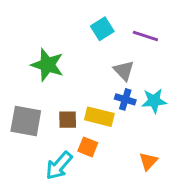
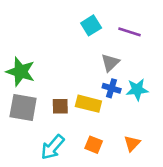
green star: (47, 65) -> (21, 72), moved
gray triangle: (124, 71) -> (110, 63), turned 30
orange square: (88, 147) -> (94, 145), moved

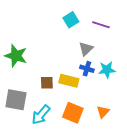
gray square: (23, 108) -> (16, 100), moved
orange square: (94, 145) -> (73, 113), size x1.5

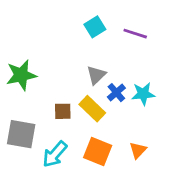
gray triangle: (86, 49) -> (96, 75), moved
green star: (16, 56) -> (21, 75), turned -30
blue cross: (87, 69) -> (116, 93), turned 32
yellow rectangle: (69, 81) -> (92, 109), turned 30

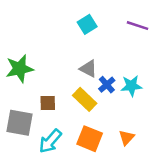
purple line: (135, 34) -> (138, 26), moved
gray triangle: (96, 75) -> (88, 69), turned -48
brown square: (63, 111) -> (48, 103), moved

